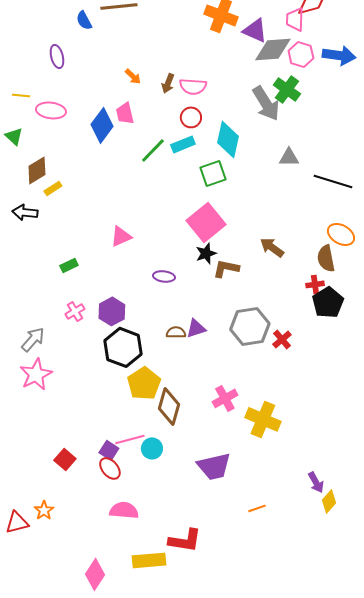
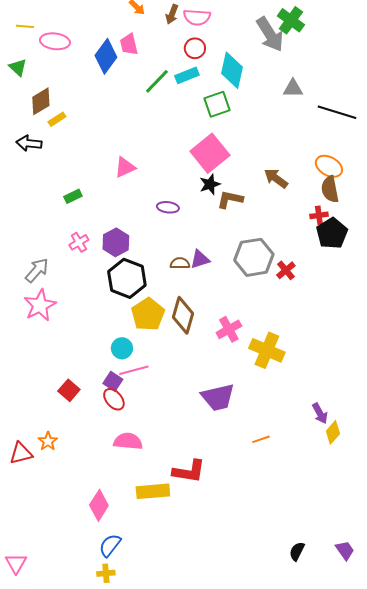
orange ellipse: (341, 234) -> (329, 166), moved
brown diamond: (169, 406) -> (183, 315), moved
cyan circle: (152, 448) -> (122, 348), moved

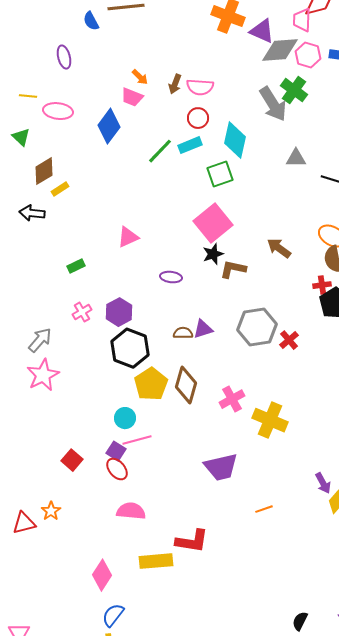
pink trapezoid: (129, 44) -> (132, 97), moved, turned -55

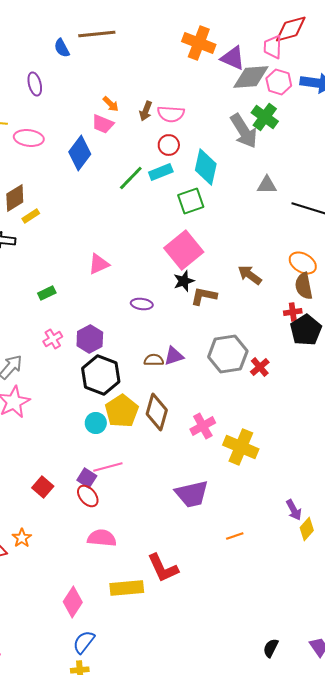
cyan circle: (125, 418) -> (96, 423), moved
red L-shape: (192, 541) -> (163, 568), turned 56

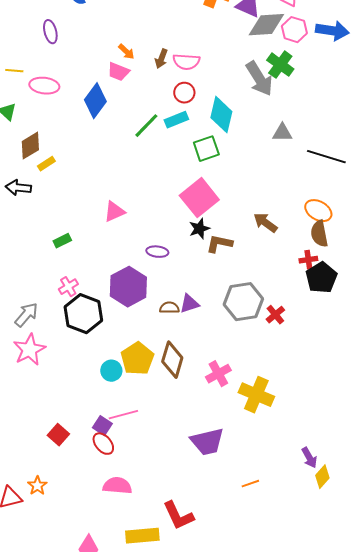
purple hexagon: (90, 339) -> (128, 287), moved, size x1.4
black hexagon: (101, 375) -> (83, 314), moved

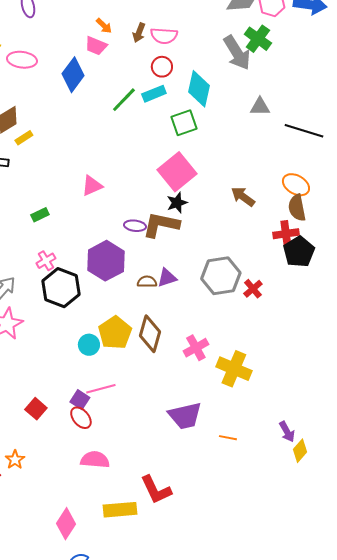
brown L-shape: (219, 244) -> (161, 225), moved, size x1.4
red cross: (308, 260) -> (286, 234), size x1.4
orange line: (250, 484) -> (228, 438), moved, turned 30

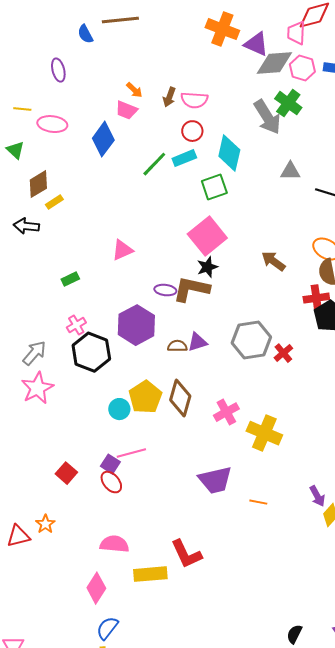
pink semicircle: (95, 460) -> (114, 544), moved

